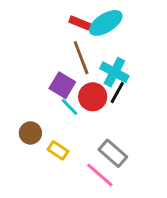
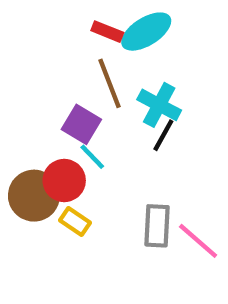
red circle: (93, 97) -> (64, 180), moved
brown circle: (30, 133) -> (34, 196), size x1.5
gray rectangle: (113, 153) -> (157, 226), turned 52
pink line: (100, 175) -> (198, 241), moved

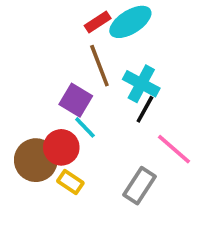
red rectangle: (107, 32) -> (98, 22), turned -55
gray rectangle: (157, 226) -> (139, 186), turned 30
pink line: (198, 241) -> (174, 149), moved

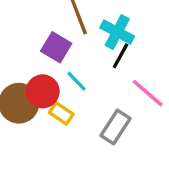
cyan line: (85, 127) -> (77, 81), moved
yellow rectangle: (70, 182) -> (61, 113), moved

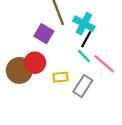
cyan line: (77, 81) -> (84, 56), moved
yellow rectangle: (61, 113) -> (61, 77), moved, turned -40

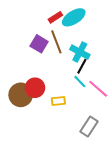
purple square: (44, 34) -> (39, 44), moved
gray rectangle: (83, 86) -> (89, 126), moved

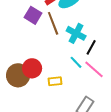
purple square: (39, 44) -> (33, 15), moved
black line: (82, 66) -> (91, 47), moved

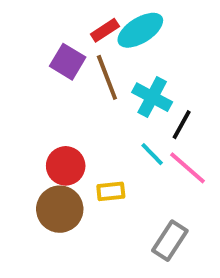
brown circle: (18, 75) -> (60, 209), moved

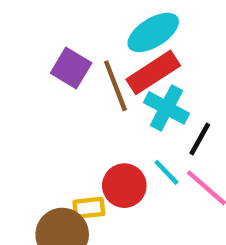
red rectangle: (105, 30) -> (153, 72), moved, size x1.6
red circle: (66, 166) -> (124, 186), moved
yellow rectangle: (111, 191) -> (89, 208), moved

